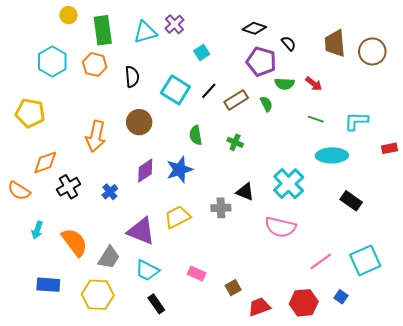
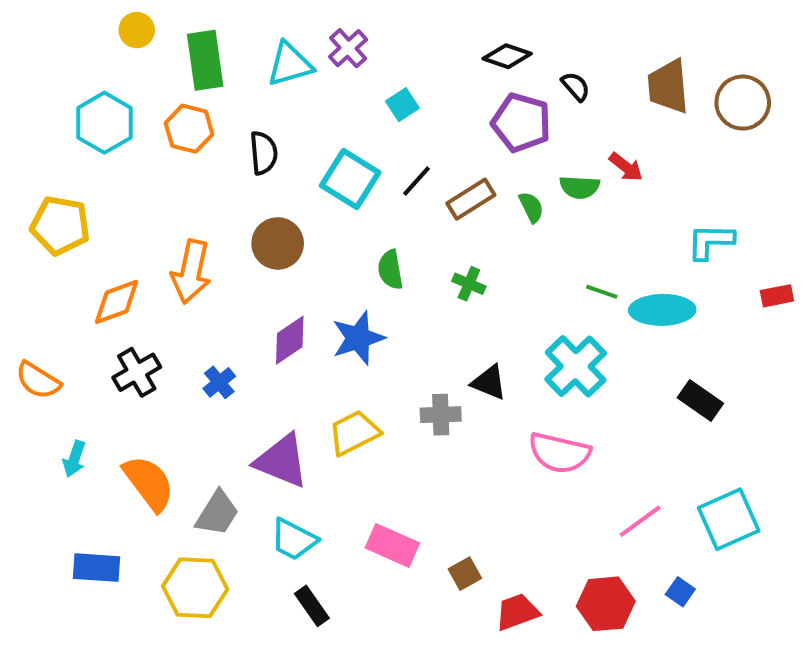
green semicircle: (285, 84) -> (580, 187), moved
green line: (316, 119) -> (602, 292), moved
orange diamond: (45, 162) -> (117, 302), moved
pink rectangle: (197, 274) -> (392, 545), size x1.4

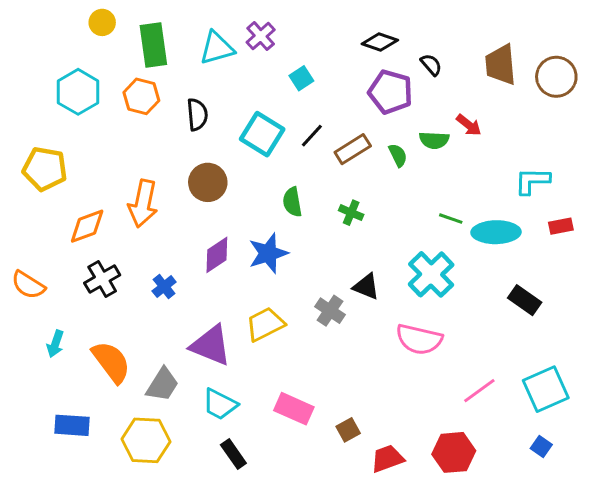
red rectangle: (777, 296) -> (561, 226), moved
gray cross: (441, 415) -> (330, 311), turned 36
blue square: (680, 592) -> (541, 446), moved

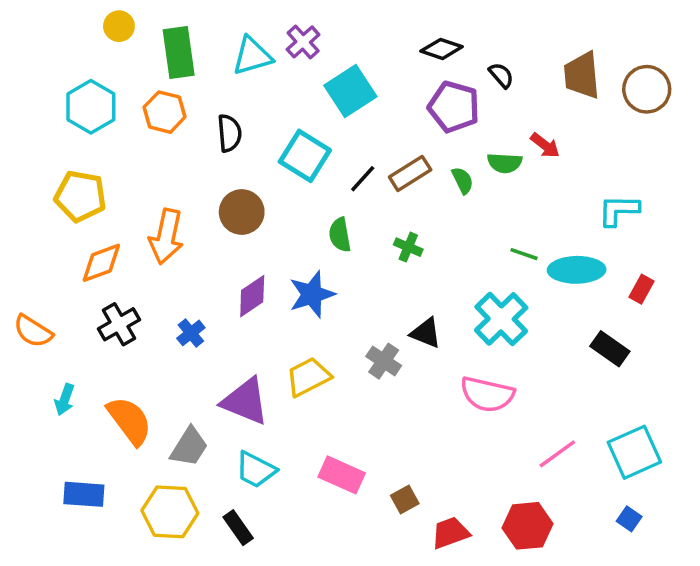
cyan square: (301, 78) -> (350, 91), size x1.8
black line: (312, 136) -> (363, 179), moved
yellow pentagon: (45, 169) -> (80, 196), moved
red rectangle: (561, 226) -> (641, 289), moved, turned -50
black rectangle: (233, 454) -> (238, 528), moved

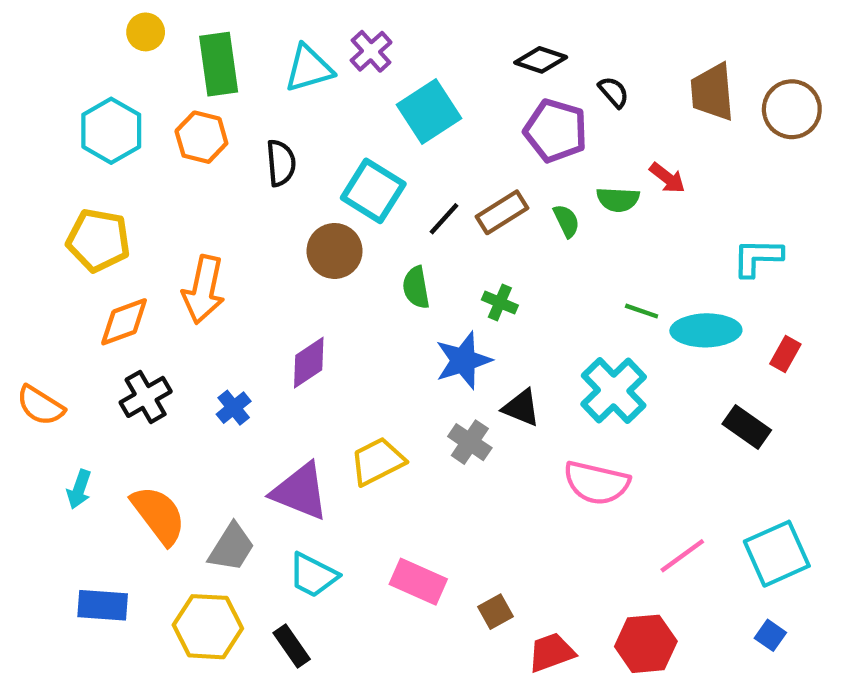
brown circle: (242, 212) -> (335, 251), moved
blue star: (312, 294) -> (463, 360), moved

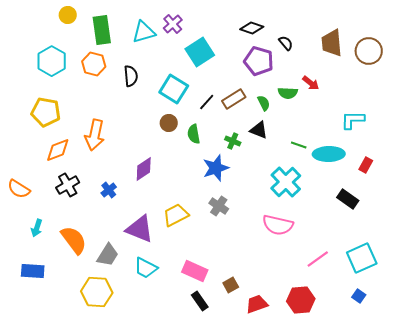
brown circle: (335, 251) -> (169, 123), moved, size x0.7
black triangle: (521, 408) -> (259, 130), moved
blue rectangle: (103, 605) -> (33, 271), moved
black rectangle: (292, 646) -> (200, 301), moved

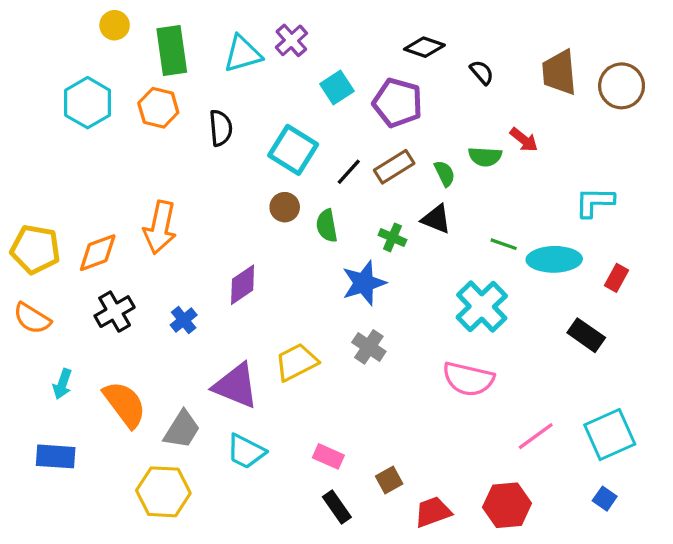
cyan square: (200, 52) -> (337, 88), size x0.7
purple pentagon: (259, 61) -> (398, 103), moved
yellow pentagon: (46, 112) -> (35, 249), moved
pink rectangle: (195, 271) -> (328, 456), size x0.7

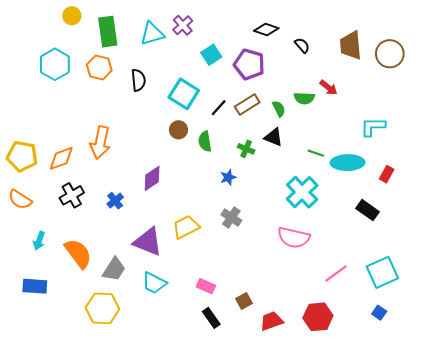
blue star: (364, 283) -> (228, 177), size x0.6

